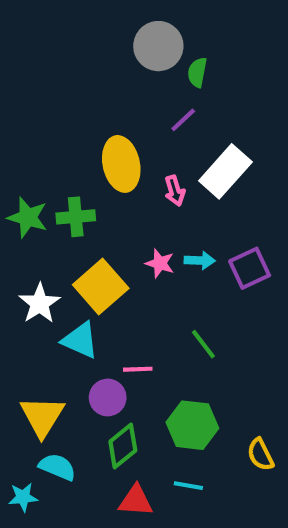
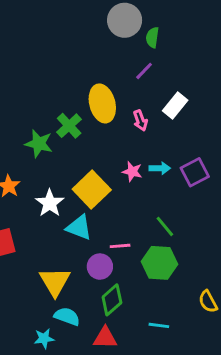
white rectangle: (225, 171) -> (175, 105), size x0.7
green cross: (76, 217) -> (69, 126), moved, turned -35
green hexagon: (192, 425) -> (160, 263), moved
red triangle: (136, 501) -> (105, 338), moved

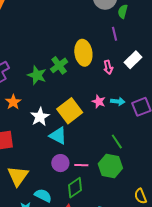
purple line: (144, 71) -> (114, 34), turned -64
pink line: (120, 246) -> (81, 165), moved
purple circle: (100, 267) -> (60, 163), moved
yellow triangle: (55, 282) -> (18, 176), moved

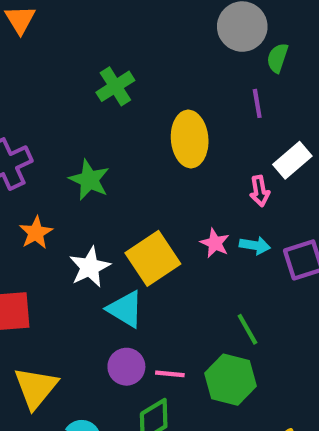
green cross: (59, 65) -> (115, 86), moved
pink arrow: (108, 67) -> (260, 191), moved

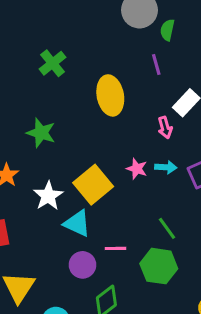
pink line: (170, 374) -> (115, 248), moved

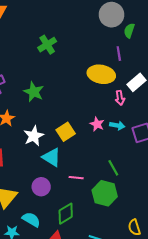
yellow ellipse: (110, 95) -> (101, 74), moved, turned -75
yellow square: (93, 185) -> (66, 132), size x0.7
purple circle: (82, 265) -> (41, 187), moved

